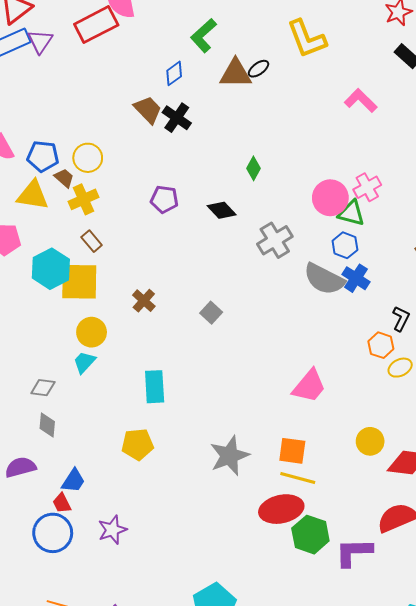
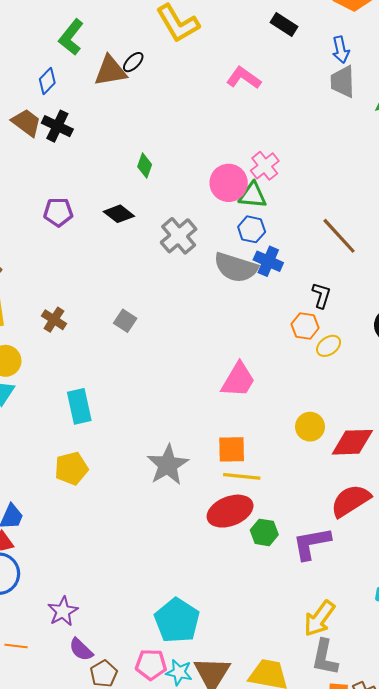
purple star: (112, 530) -> (63, 611), moved
green hexagon: (310, 535) -> (264, 532), size x0.7

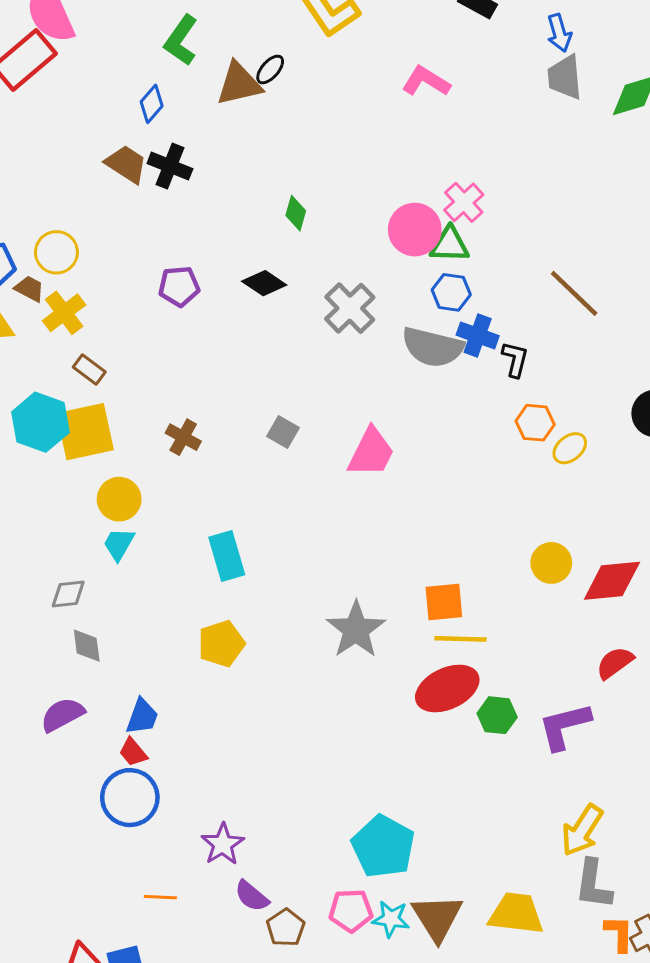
black L-shape: (321, 295) -> (515, 359), moved
pink trapezoid: (238, 380) -> (371, 452), moved
red semicircle: (351, 501) -> (615, 663), size x0.7

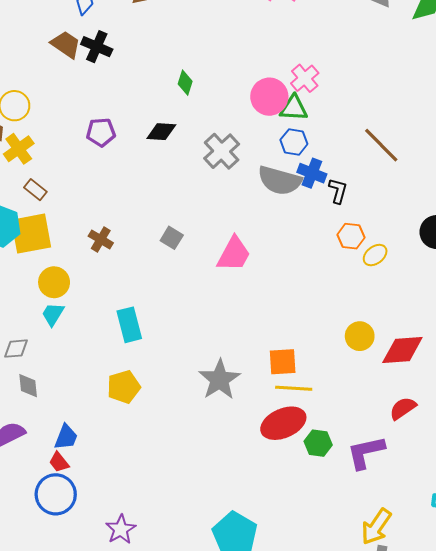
black diamond: (264, 283) -> (161, 132), turned -32

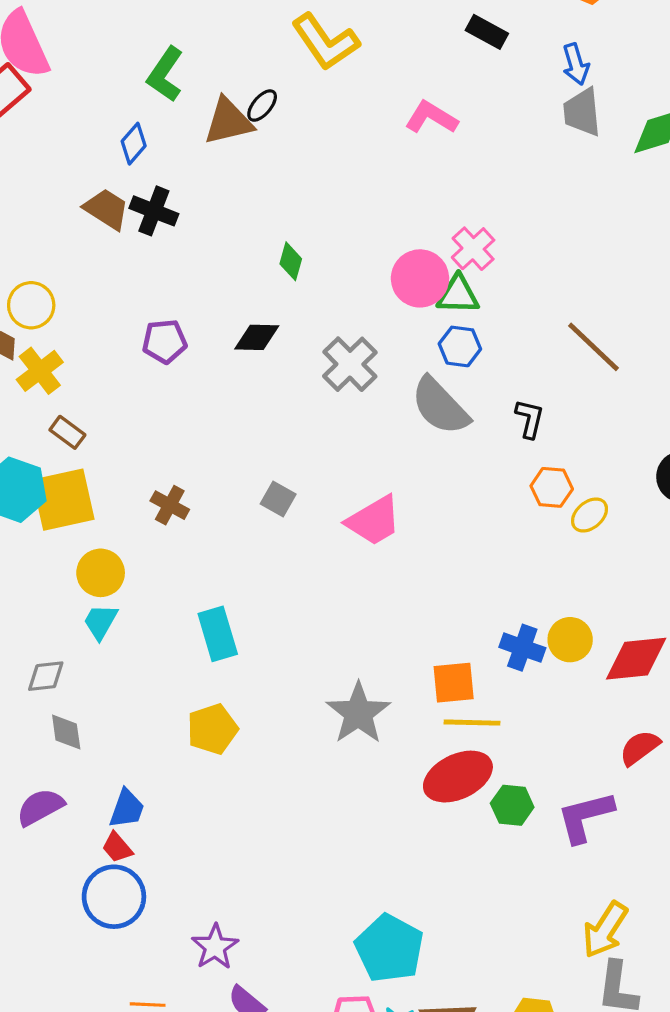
blue cross: (312, 173) -> (522, 648), moved
gray semicircle: (280, 181) -> (440, 406), turned 33
pink trapezoid: (234, 254) -> (374, 521), turned 33

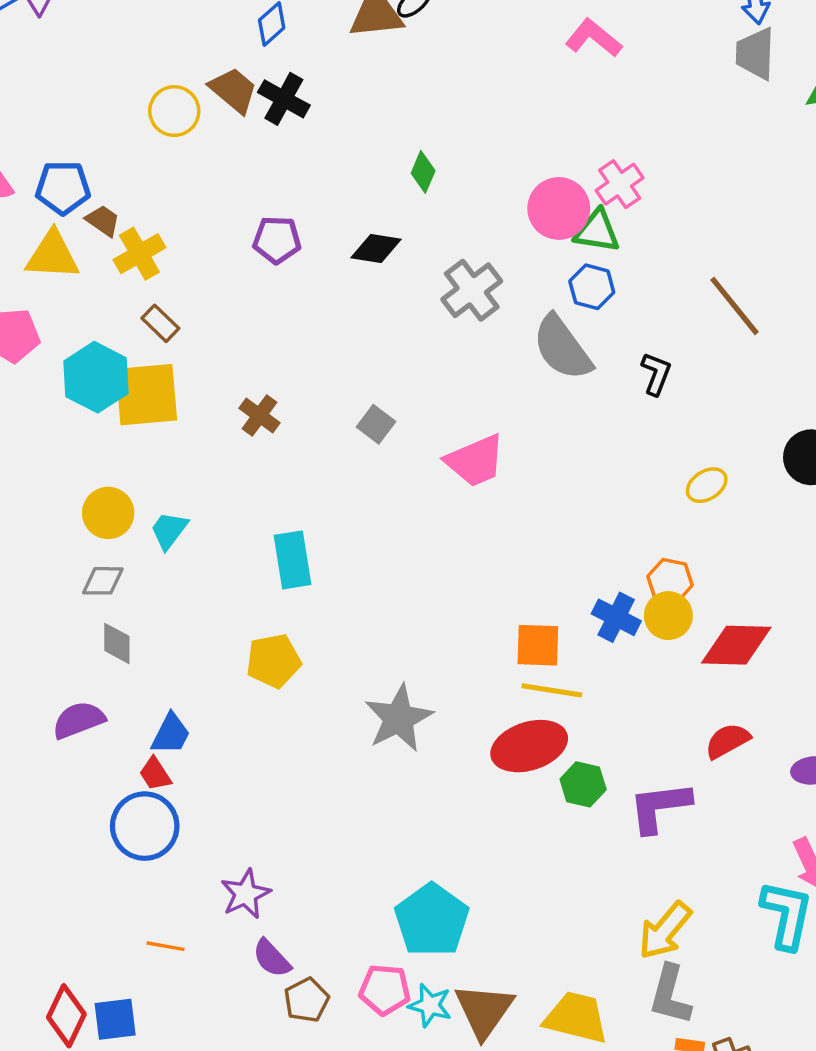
yellow circle: (31, 305) -> (174, 111), moved
orange hexagon: (552, 487) -> (670, 581), moved
yellow circle: (101, 573) -> (108, 513), moved
gray star: (358, 713) -> (399, 718), moved

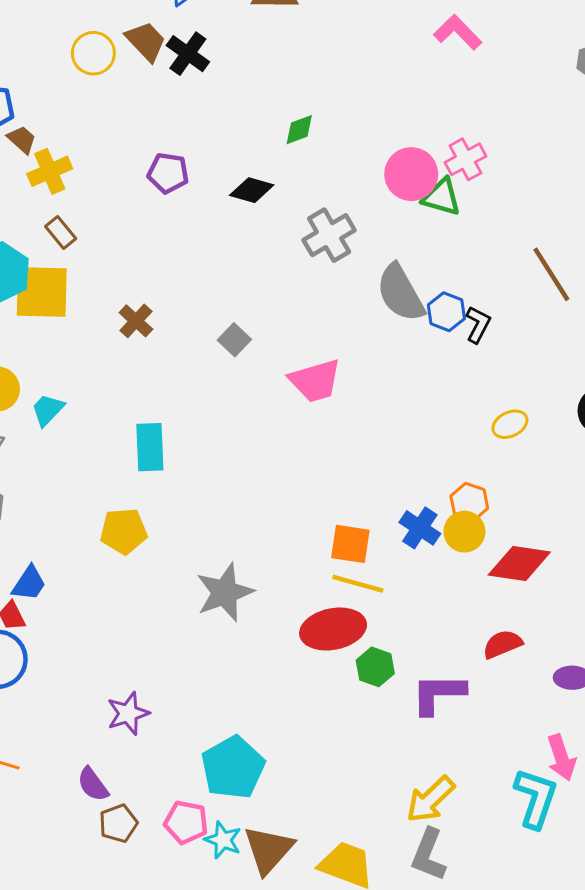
green diamond: (423, 172) -> (299, 130), turned 40
blue hexagon: (592, 287) -> (446, 312), moved
purple star: (246, 894) -> (128, 713), moved

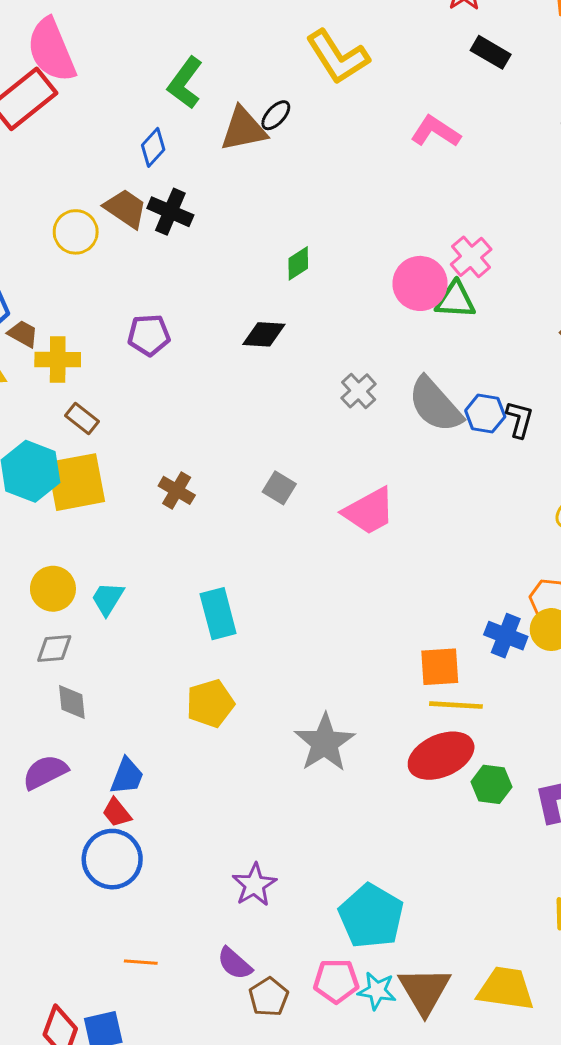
yellow cross: (50, 171) -> (58, 360), turned 36
purple pentagon: (168, 173) -> (149, 335), moved
gray cross: (329, 235) -> (359, 391), moved, size x0.7

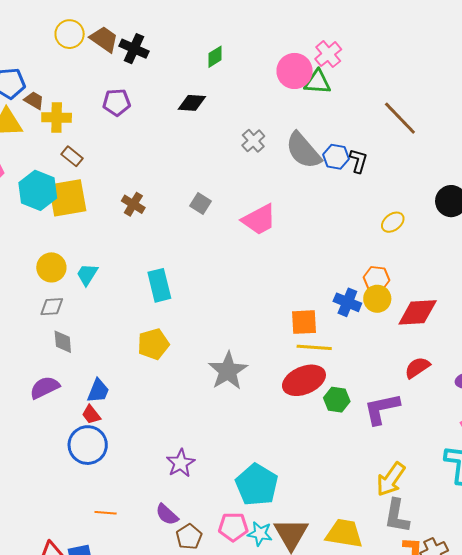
brown trapezoid: (125, 208) -> (104, 39), moved
black cross: (170, 212) -> (134, 49), moved

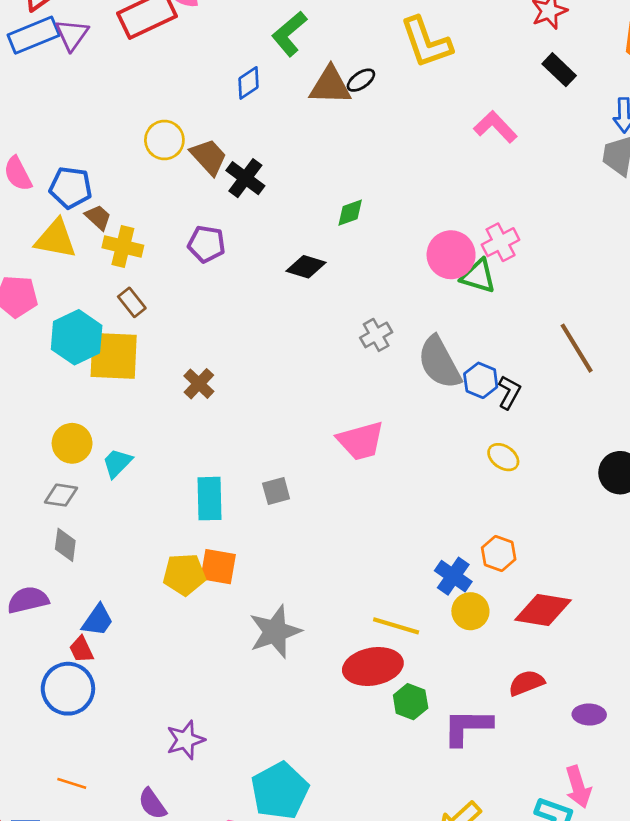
gray square: (200, 204) -> (276, 491), moved, turned 30
yellow ellipse: (393, 222) -> (503, 457), moved, turned 60
yellow circle: (377, 299) -> (470, 611), moved
orange square: (304, 322) -> (218, 567), moved

